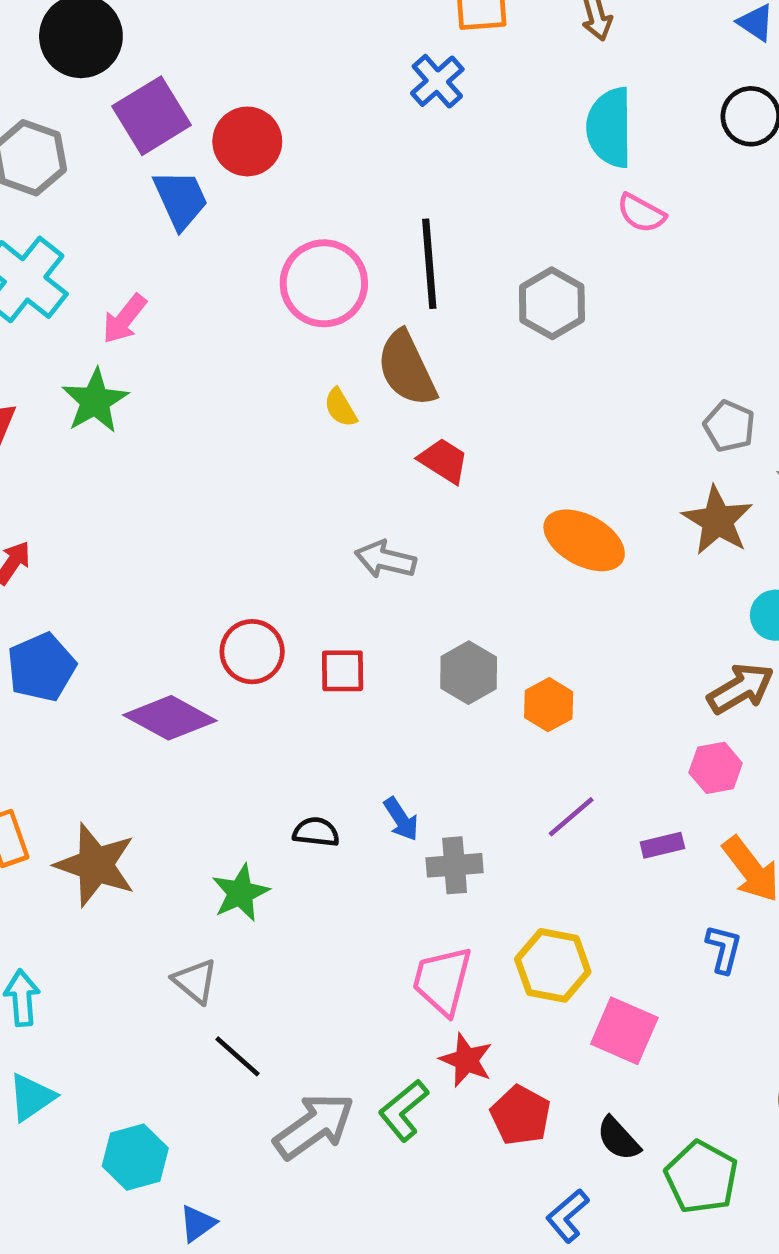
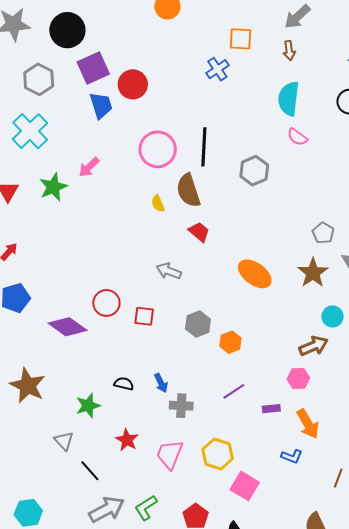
pink arrow: (124, 319) -> (89, 167), moved
blue L-shape: (724, 949) -> (292, 456), turned 90
black line: (237, 1056) -> (90, 471), moved
red star: (466, 1060) -> (127, 440), moved

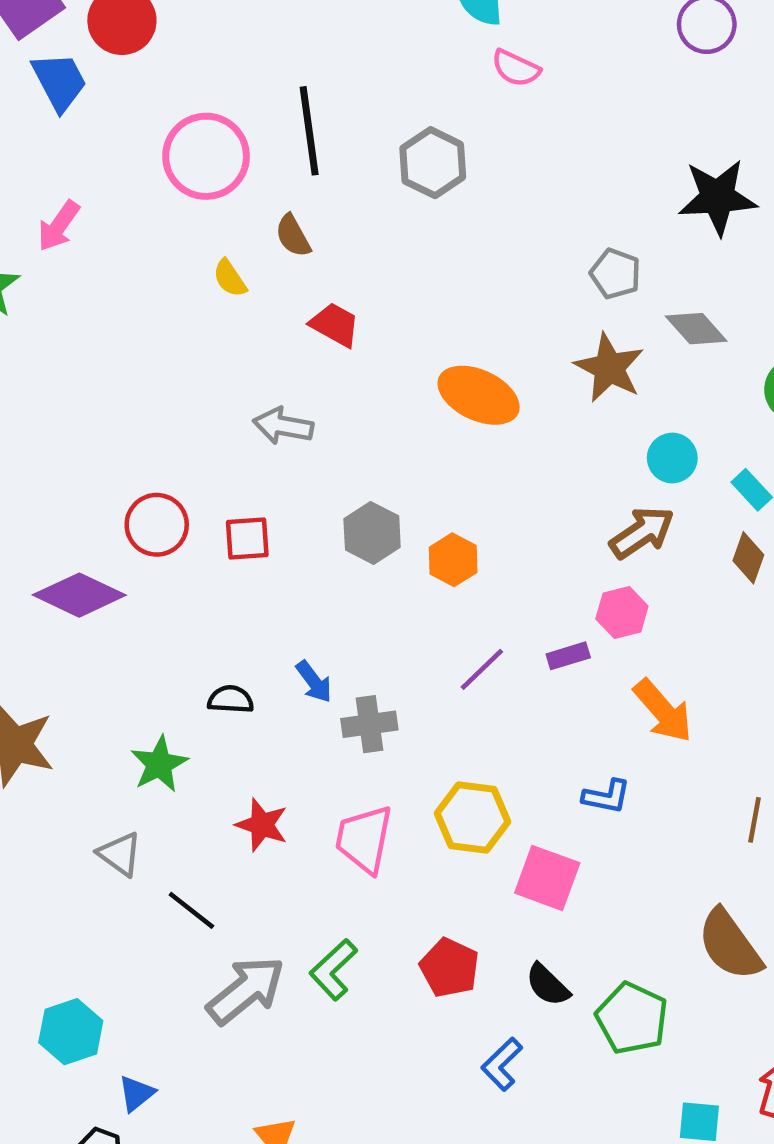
brown semicircle: (188, 190) -> (293, 236), size x0.6
purple rectangle: (271, 409) -> (568, 656), moved
blue L-shape: (292, 456) -> (607, 796), moved

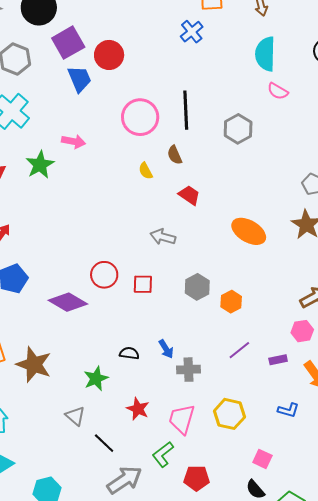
pink arrow: (59, 226) -> (74, 141), turned -120
purple rectangle: (568, 656) -> (278, 360), moved
pink square: (547, 878) -> (262, 459), moved, size x0.7
red pentagon: (449, 968) -> (197, 478), moved, turned -30
green L-shape: (333, 970) -> (163, 454), moved

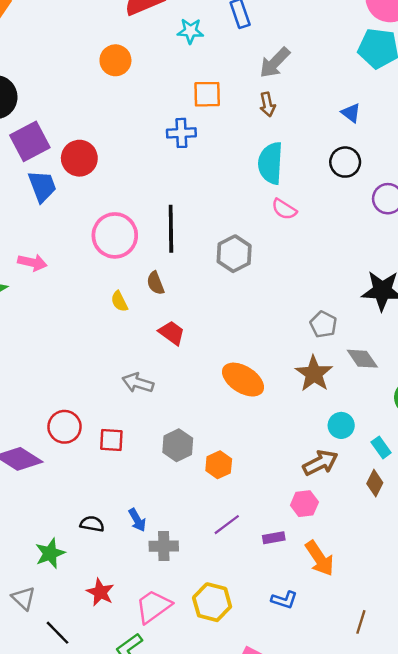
blue cross: (192, 32) -> (181, 133), turned 35
pink trapezoid: (182, 419) -> (153, 606), turned 36

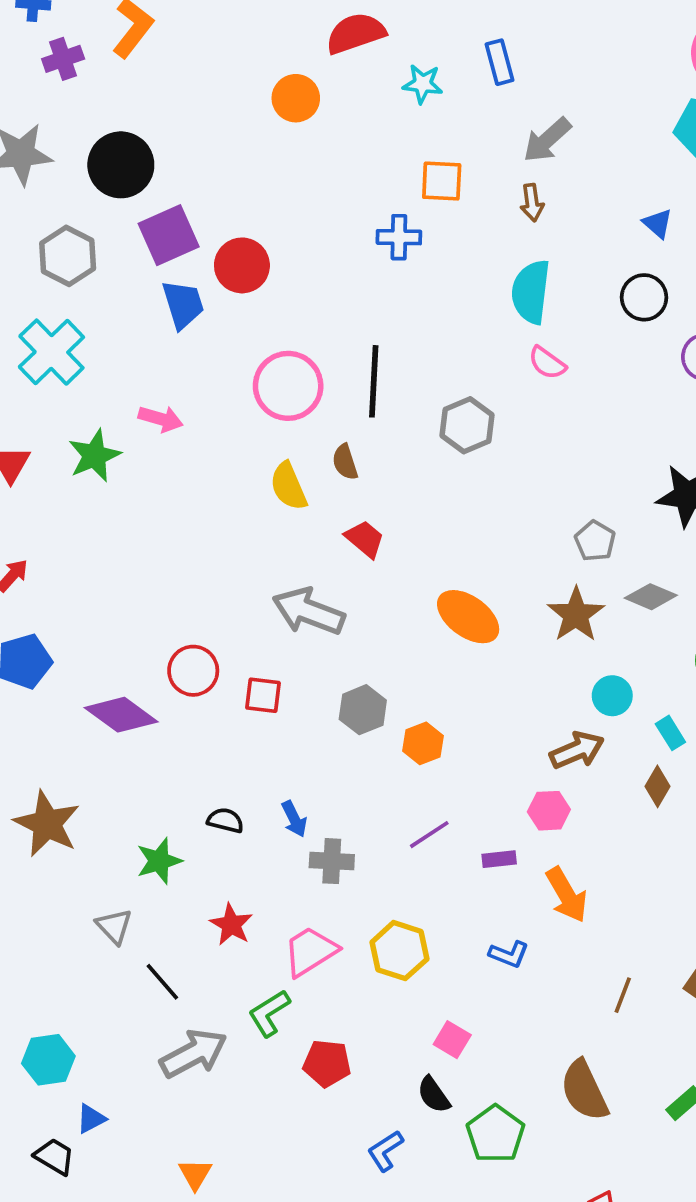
orange circle: (115, 60) -> (296, 98), moved
yellow semicircle: (119, 301) -> (288, 486), size x1.5
gray diamond: (362, 359) -> (651, 597), turned -36
gray arrow: (138, 383) -> (308, 611), size x1.5

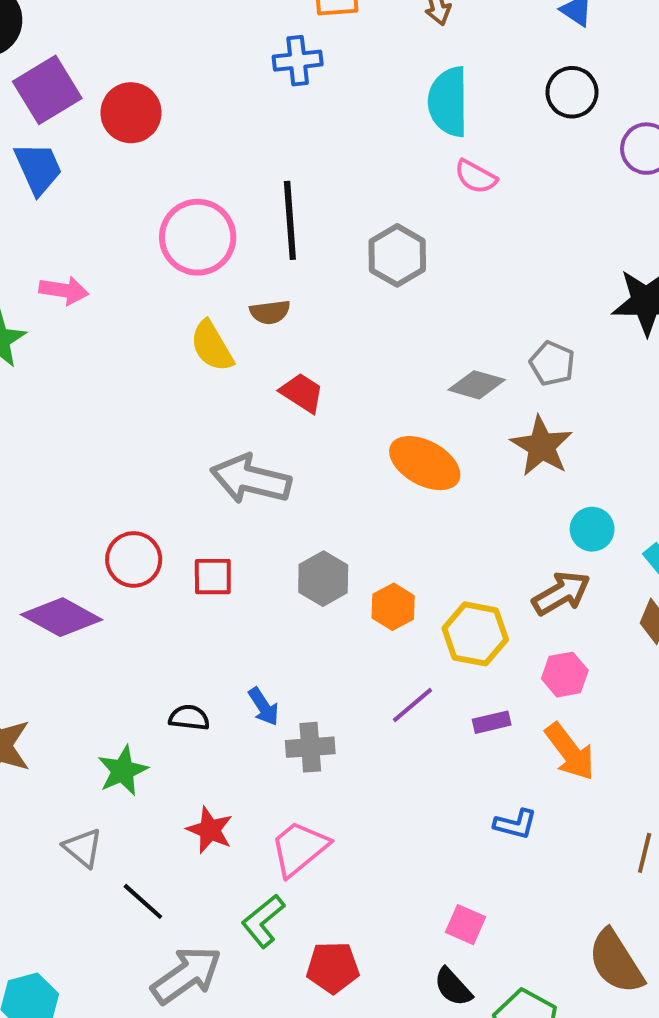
blue trapezoid: (183, 304) -> (38, 168), moved
brown semicircle: (345, 462) -> (270, 312), turned -72
gray diamond: (651, 597) -> (477, 385), moved
pink hexagon: (549, 811) -> (565, 675), moved
yellow hexagon: (399, 951) -> (475, 634), moved

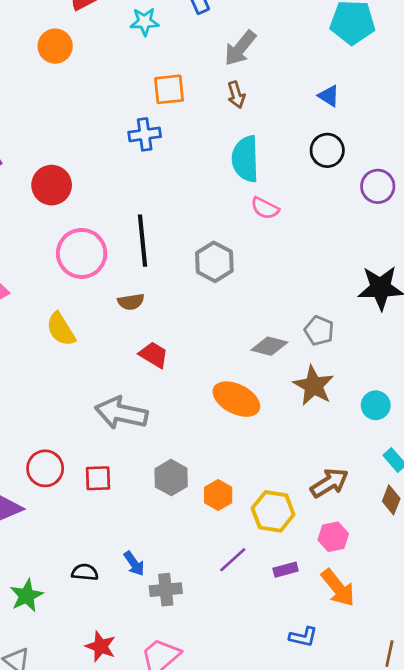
red circle: (131, 113) -> (52, 185), moved
yellow semicircle: (212, 346) -> (61, 329), moved
cyan circle: (592, 529) -> (376, 405), moved
green star: (123, 771) -> (27, 596), moved

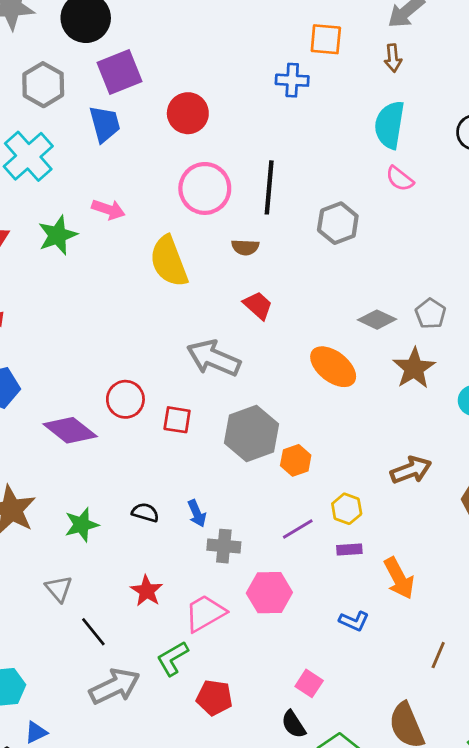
yellow semicircle: (61, 329) -> (169, 261), size x1.4
gray hexagon: (171, 478) -> (251, 433), size x1.5
yellow hexagon: (273, 511) -> (347, 509), moved, size x0.7
pink hexagon: (333, 537) -> (269, 593), moved, size x1.4

